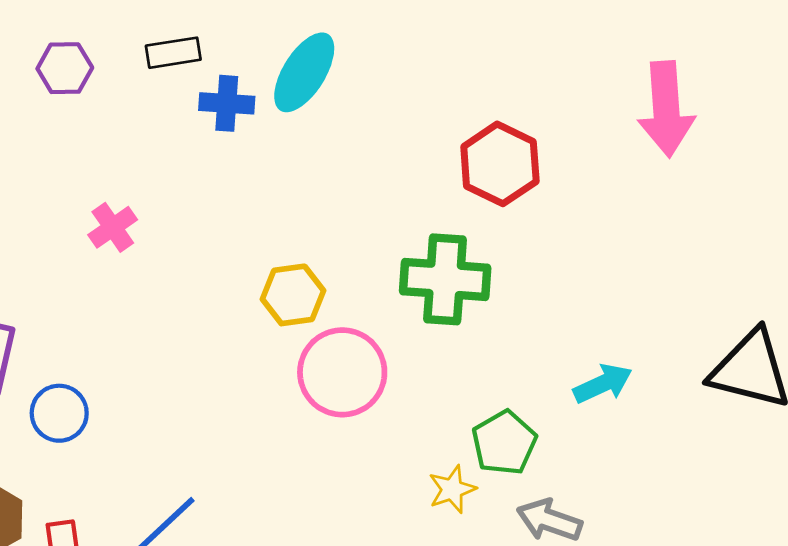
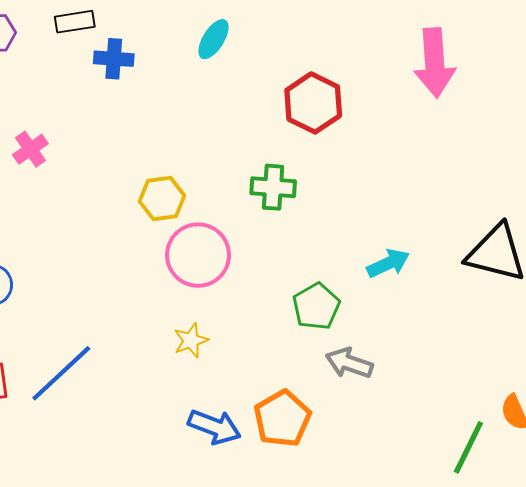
cyan ellipse: (304, 72) -> (213, 39), moved, size x0.7
green cross: (445, 279) -> (273, 187), size x0.7
yellow star: (452, 489) -> (191, 340), moved

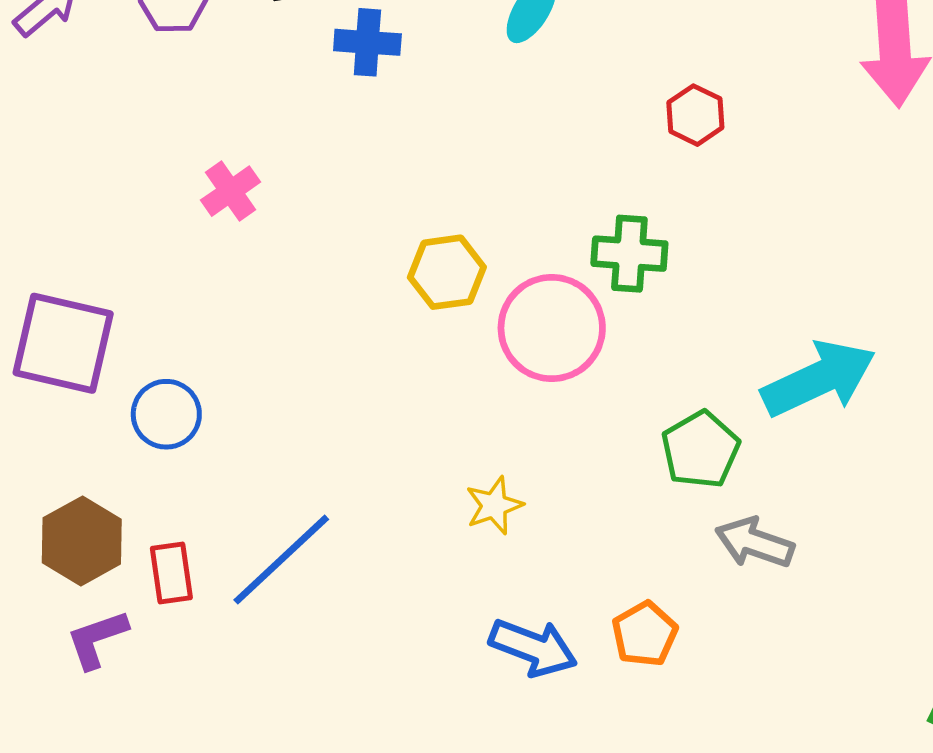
red hexagon: (313, 103) -> (695, 115), size x0.6
pink circle: (198, 255) -> (552, 328), moved
cyan arrow: (388, 263) -> (819, 379), size x1.6
orange pentagon: (282, 419) -> (645, 634), size x0.7

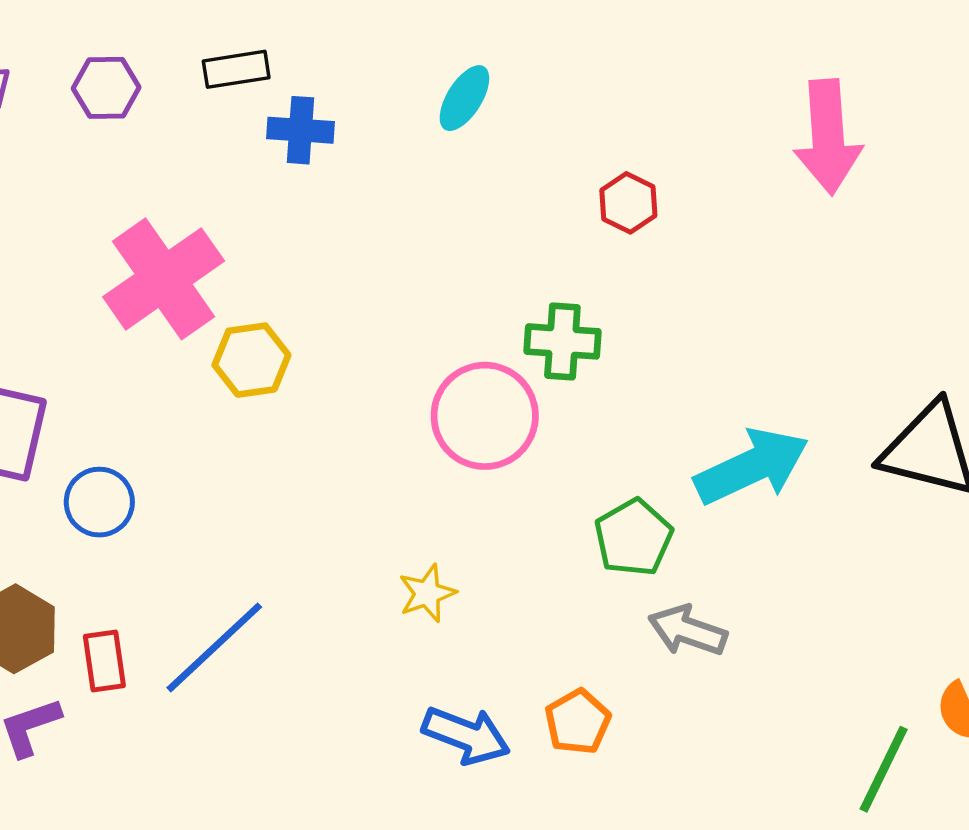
pink cross: (231, 191) -> (164, 279), size x2.0
yellow hexagon: (447, 272) -> (251, 360), moved

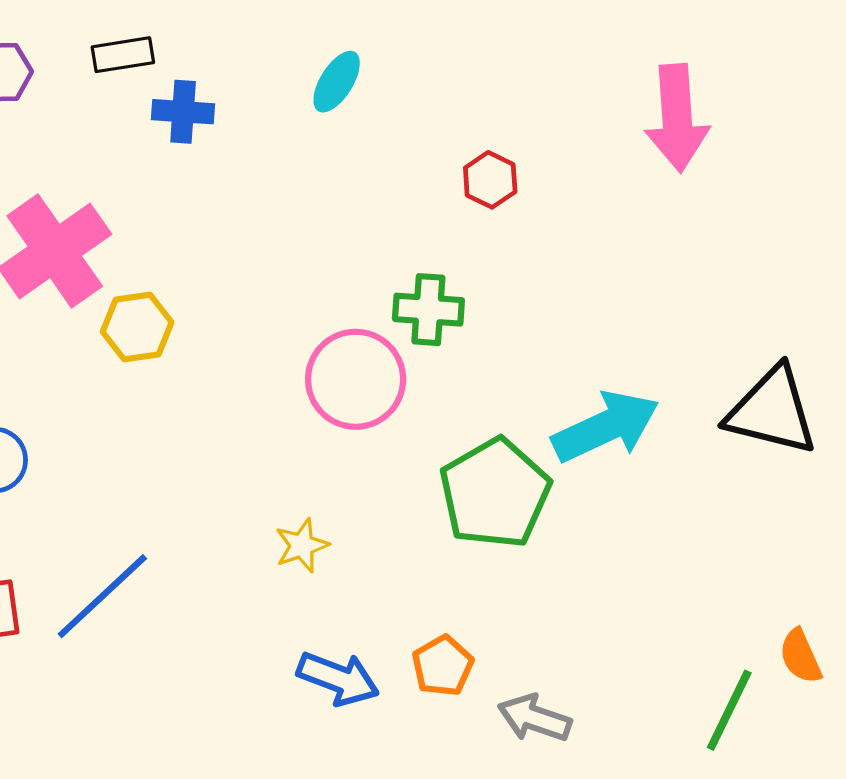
green pentagon: (633, 538) -> (495, 493), size x1.5
gray arrow: (688, 631) -> (534, 718), moved

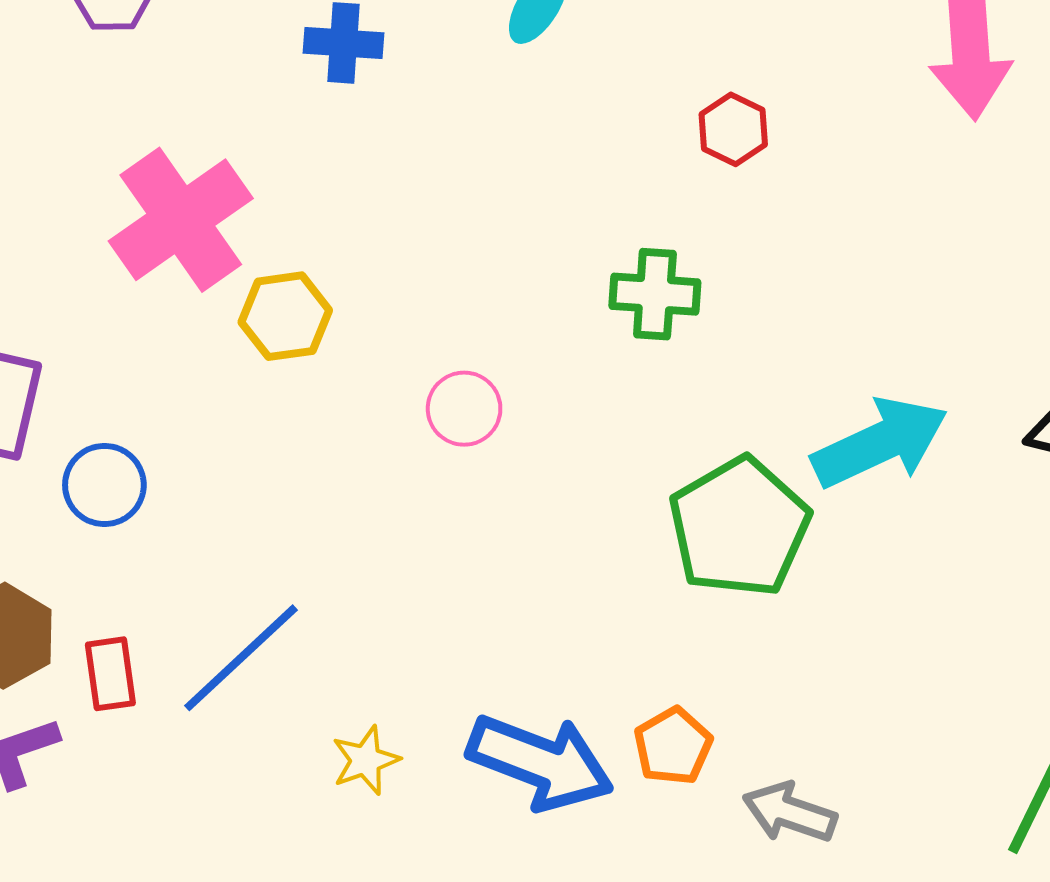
pink circle: (356, 379) -> (464, 409), moved, size x0.6
yellow star: (302, 545) -> (366, 760), moved
blue arrow: (338, 678) -> (540, 762), size x1.4

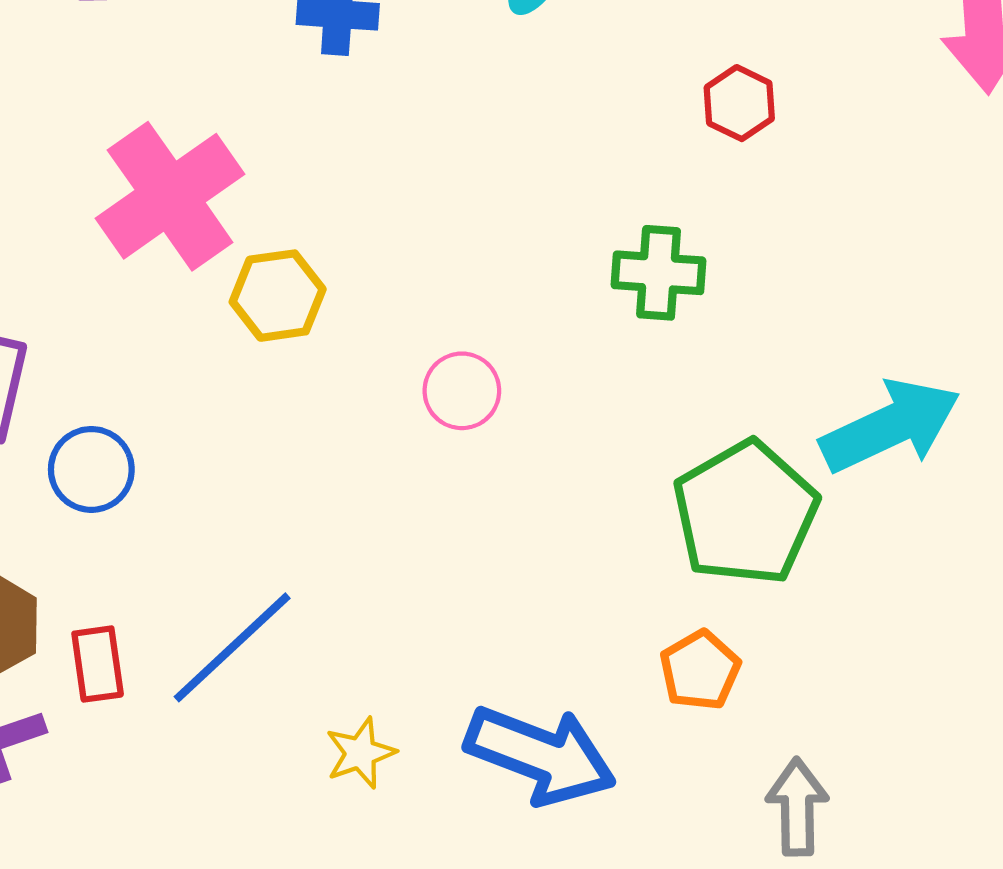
orange pentagon: (673, 746) -> (700, 670), moved
gray arrow: (790, 812) -> (797, 807), turned 70

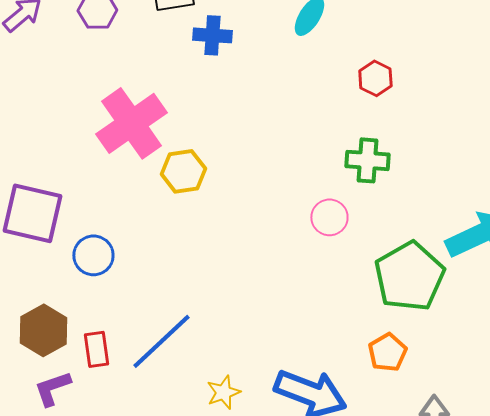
red hexagon: (739, 103) -> (375, 78), moved
pink circle: (462, 391) -> (329, 217), moved

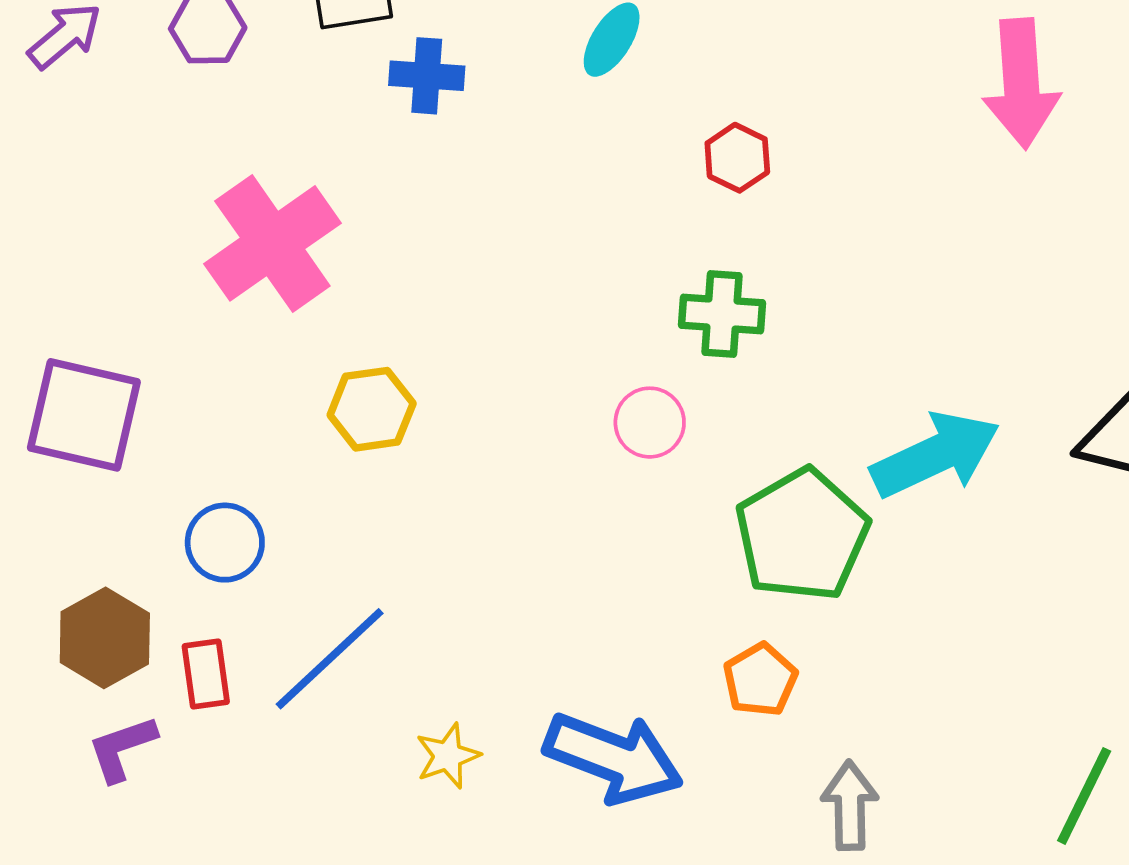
yellow hexagon: (183, 171) -> (372, 409), moved
blue circle: (93, 255) -> (225, 543), moved

